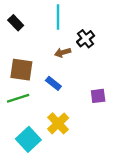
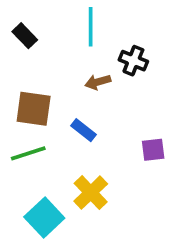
black cross: (86, 39) -> (133, 61), turned -30

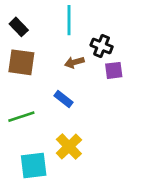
brown square: (34, 109) -> (21, 62), moved
purple square: (153, 150) -> (114, 70), moved
cyan square: (44, 218) -> (34, 166), turned 36

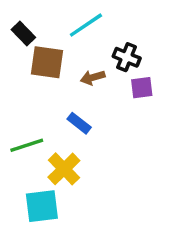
cyan line: (69, 20) -> (86, 25), turned 56
brown square: (21, 62) -> (47, 62), moved
yellow cross: (69, 147) -> (64, 169), moved

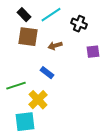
black rectangle: (23, 34) -> (24, 15), moved
black cross: (127, 57) -> (79, 24), moved
purple square: (142, 88) -> (93, 52), moved

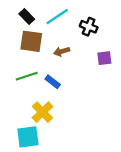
green line: (16, 86) -> (27, 76), moved

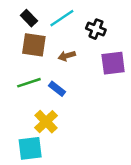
purple square: (104, 58) -> (113, 63), size x1.5

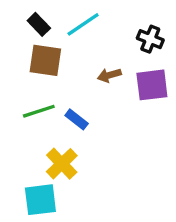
black cross: (96, 29) -> (150, 39), moved
brown arrow: (67, 56) -> (109, 75), moved

